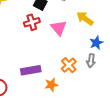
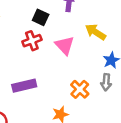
purple rectangle: (31, 70) -> (24, 86), moved

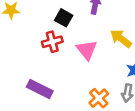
purple rectangle: (24, 86) -> (40, 89), turned 35

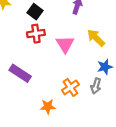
black square: (64, 18) -> (35, 12), moved

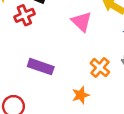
red cross: (36, 34) -> (24, 15), moved

